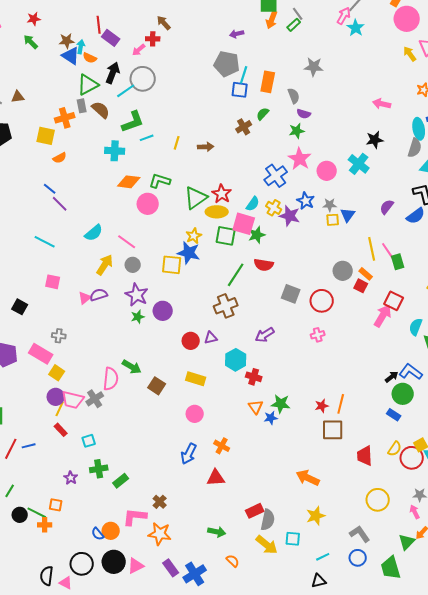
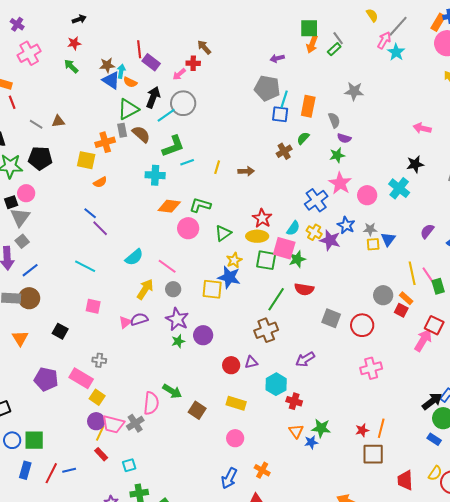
green triangle: (196, 198) -> (223, 233), moved, size x0.7
pink cross: (318, 335) -> (371, 368), moved, size x1.5
black arrow: (392, 377) -> (432, 401), size x1.5

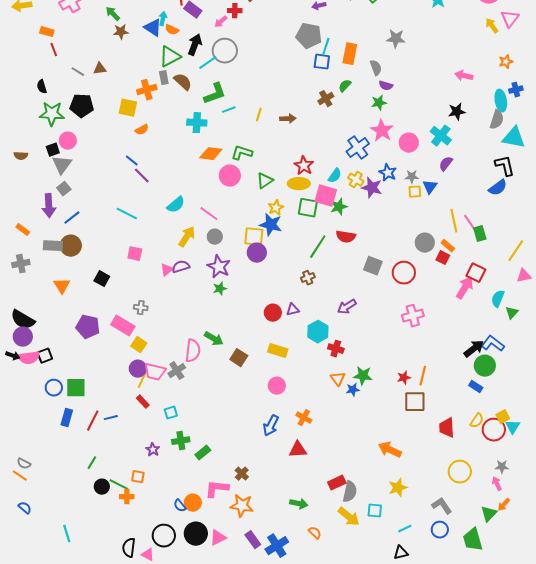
brown star: (107, 65) -> (121, 32), moved
purple semicircle: (427, 231) -> (446, 164), moved
brown cross: (266, 330) -> (308, 278), size x0.6
purple circle: (203, 335) -> (257, 253), moved

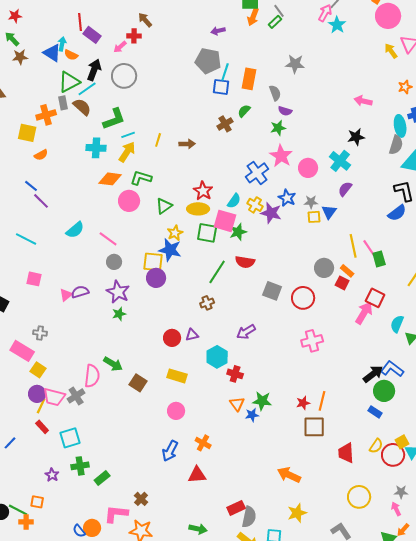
cyan line: (208, 63) -> (87, 89), moved
yellow arrow: (187, 237) -> (127, 152), moved
cyan square: (171, 413) -> (70, 438), size x1.5
blue line: (111, 418) -> (10, 443), turned -32

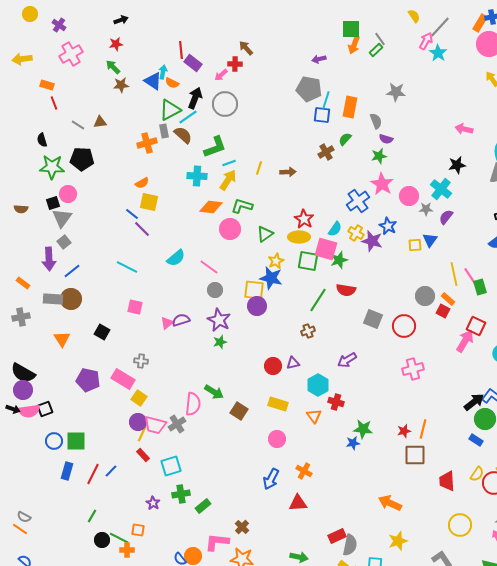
yellow square: (27, 133) -> (149, 202), moved
gray star: (311, 202) -> (426, 209), moved
orange triangle: (237, 404) -> (314, 416), moved

